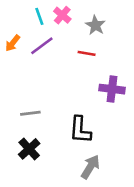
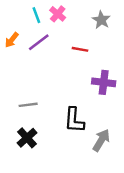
gray star: (95, 25) -> (101, 20), moved
gray arrow: (90, 167) -> (101, 140), moved

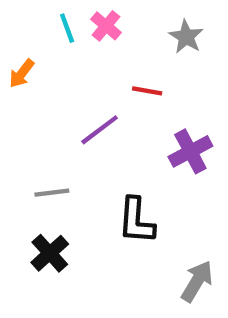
purple line: (39, 42) -> (100, 130), moved
purple cross: (104, 82) -> (190, 151), turned -35
gray arrow: (101, 140) -> (197, 281), moved

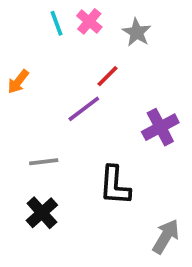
gray star: (186, 37) -> (137, 32), moved
orange arrow: (22, 73) -> (18, 82), moved
red line: (147, 91) -> (107, 76), moved, turned -55

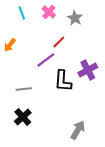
cyan line: (56, 23) -> (22, 13), moved
black L-shape: (115, 185) -> (63, 81), moved
gray arrow: (166, 236) -> (78, 130), moved

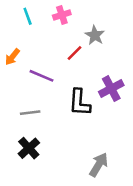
pink cross: (49, 12) -> (62, 15), turned 32
gray star: (75, 18) -> (95, 35), moved
purple line: (46, 60) -> (42, 76), moved, turned 60

